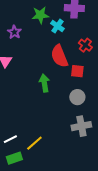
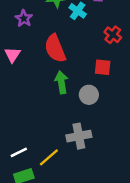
red semicircle: (59, 56) -> (55, 48), moved
gray circle: (77, 97) -> (89, 95), moved
gray cross: (81, 126) -> (79, 136), moved

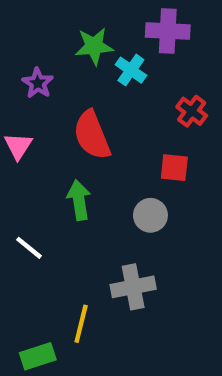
green arrow: (61, 82) -> (79, 200), moved
white line: (19, 152) -> (29, 248), moved, turned 66
yellow line: (49, 157) -> (81, 324), turned -35

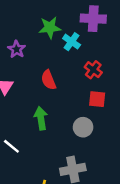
red cross: (192, 111) -> (93, 70), moved
red semicircle: (92, 135) -> (49, 80), size x0.7

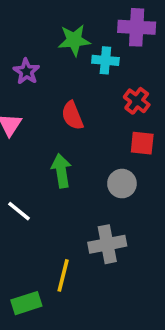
cyan cross: (72, 42) -> (105, 60), turned -30

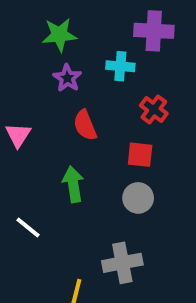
green star: (74, 40) -> (59, 35), moved
purple star: (26, 71) -> (67, 78), moved
red square: (142, 143) -> (140, 155), moved

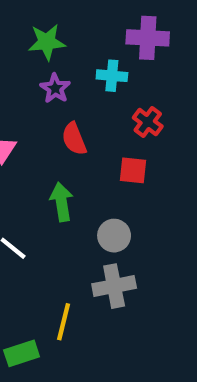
gray circle: (138, 198) -> (114, 236), moved

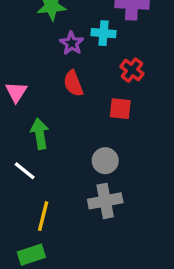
purple star: (55, 88) -> (72, 43), moved
green arrow: (61, 202) -> (40, 134), moved
yellow line: (64, 322) -> (43, 216), moved

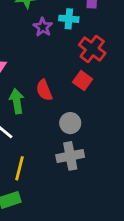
red cross: (132, 70) -> (92, 49), size x1.4
red semicircle: (73, 83) -> (44, 90), moved
red square: (120, 109) -> (83, 81), turned 30

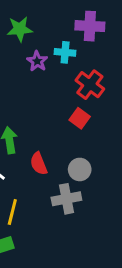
red semicircle: (44, 90) -> (39, 164), moved
gray circle: (70, 123) -> (80, 169), moved

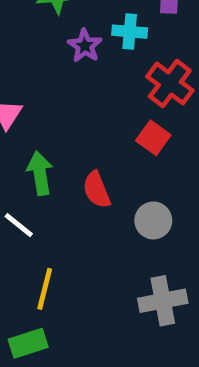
red semicircle: (39, 164) -> (97, 190), moved
gray cross: (66, 199) -> (163, 301), moved

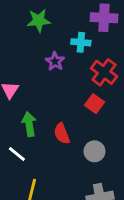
purple star: (85, 46) -> (55, 61), moved

